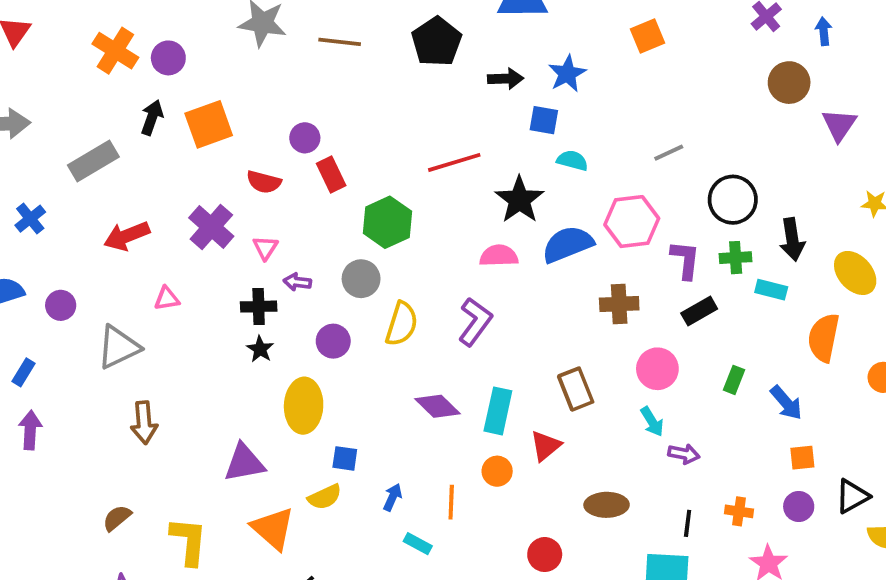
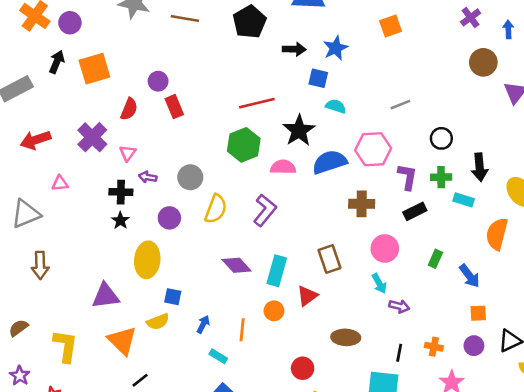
red semicircle: (264, 182) -> (129, 109), turned -85
black circle: (733, 200) -> (441, 138), size x0.7
green hexagon: (387, 222) -> (244, 145), moved

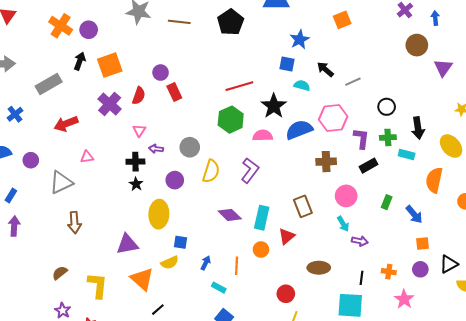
black arrow: (294, 49) -> (325, 69), moved, turned -138
purple cross: (92, 137) -> (110, 104), moved

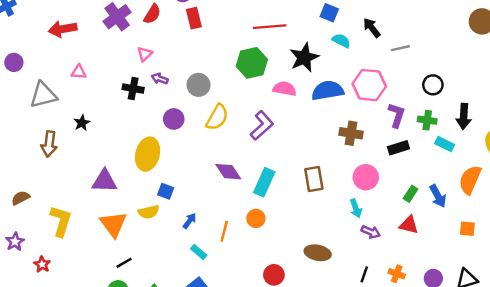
black star: (136, 184) -> (82, 123), moved
blue arrow: (414, 214) -> (438, 196), moved
red triangle: (287, 236) -> (409, 225), moved, turned 42
orange square: (423, 244) -> (467, 229), moved

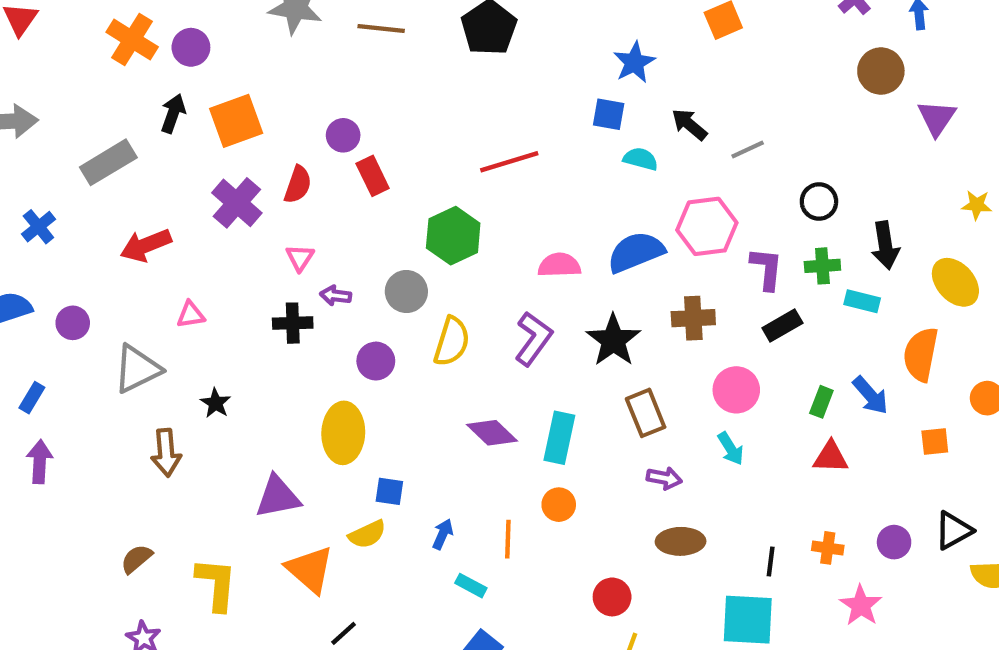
black star: (304, 58) -> (613, 340), moved
green hexagon: (252, 63) -> (453, 236), moved
purple arrow: (371, 232) -> (664, 478), moved

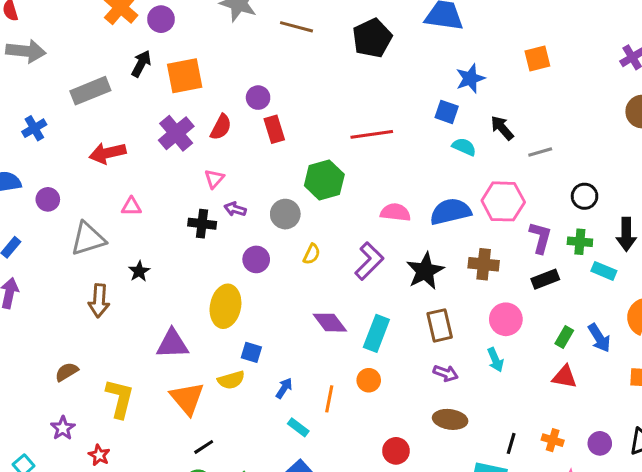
yellow semicircle: (452, 341) -> (312, 254), size x0.6

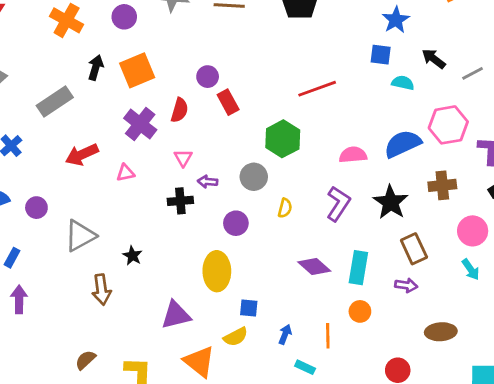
purple circle: (161, 19) -> (124, 17), moved
pink triangle: (131, 207) -> (125, 173), moved
purple arrow: (446, 373) -> (406, 285), moved

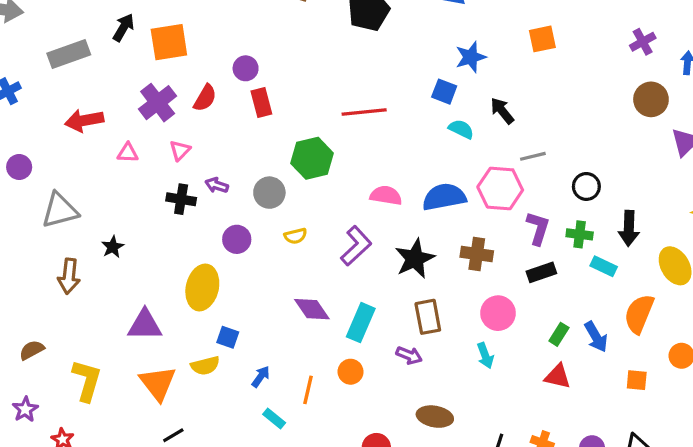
gray line: (473, 73) -> (533, 156), moved
pink triangle: (183, 158) -> (180, 150), moved
yellow semicircle: (285, 208) -> (296, 236), turned 48

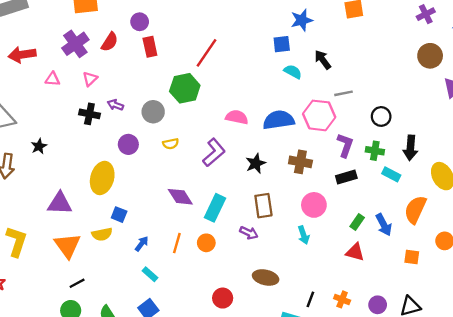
blue square: (444, 92) -> (282, 44), turned -30
red line: (364, 112) -> (207, 53), moved, turned -52
black star: (415, 259) -> (256, 163), size x0.7
orange line: (308, 390) -> (177, 243), moved

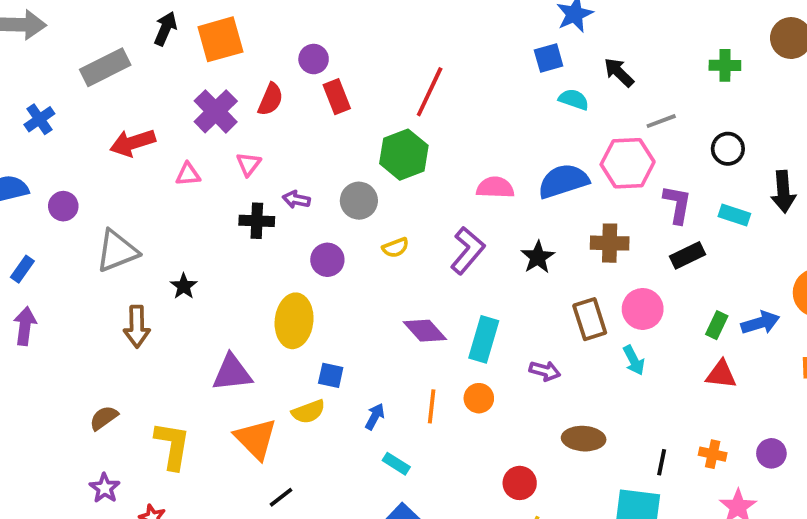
green cross: (375, 151) -> (725, 65), moved
cyan rectangle: (391, 174) -> (734, 215), moved
brown rectangle: (263, 206) -> (590, 319), moved
blue arrow: (384, 225) -> (760, 323), turned -70

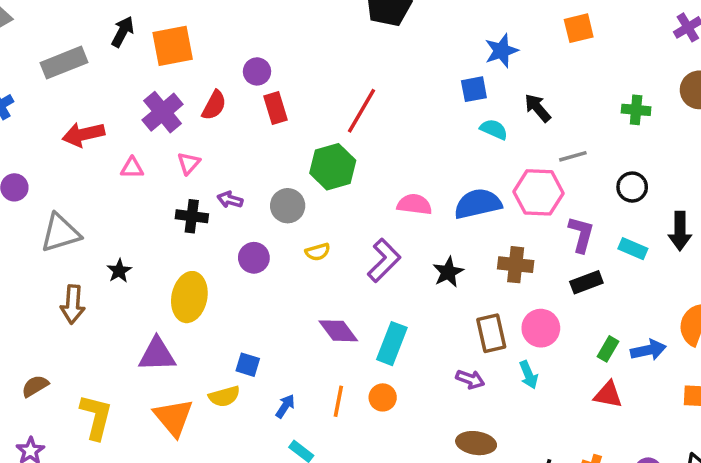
yellow ellipse: (294, 321) -> (189, 297), moved
purple arrow: (545, 371) -> (470, 379), moved

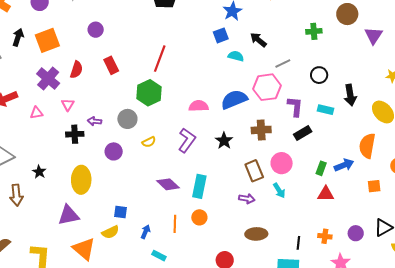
purple circle: (257, 71) -> (96, 30), moved

